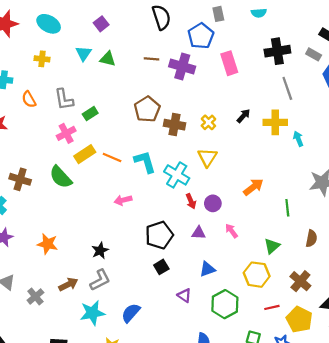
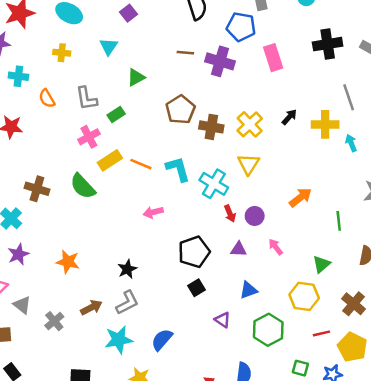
blue pentagon: (201, 36) -> (241, 27), turned -30
green triangle: (108, 59) -> (136, 77), moved, turned -42
gray line: (287, 88) -> (349, 97), moved
yellow cross: (208, 122) -> (250, 124), size x1.5

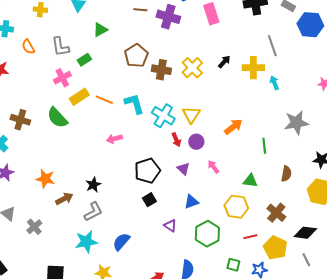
yellow triangle: (248, 164) -> (191, 115), moved
purple triangle: (239, 249) -> (183, 169), turned 40
green triangle: (321, 264) -> (250, 181), turned 49
brown arrow: (91, 307) -> (64, 199), moved

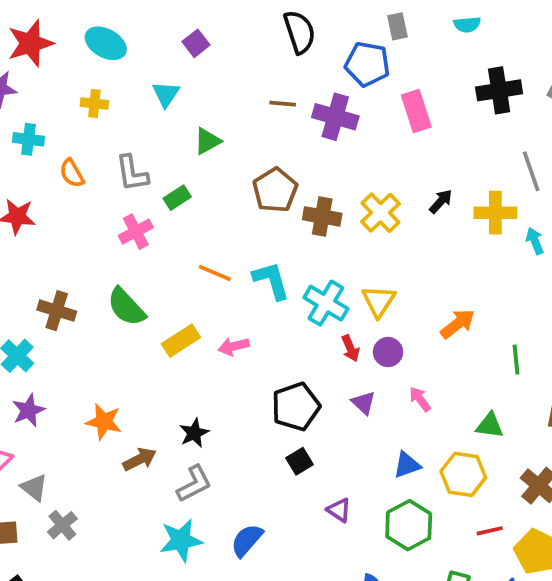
yellow rectangle: (79, 97) -> (181, 341), moved
blue triangle: (191, 202) -> (407, 465), moved
gray cross: (34, 227) -> (62, 525), moved

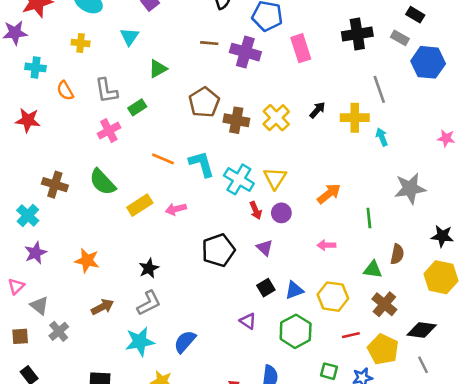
pink arrow: (420, 399) -> (326, 245), moved, turned -54
green triangle: (490, 425) -> (373, 270), moved
brown arrow: (140, 459) -> (102, 307), moved
black square: (300, 461) -> (266, 288), moved

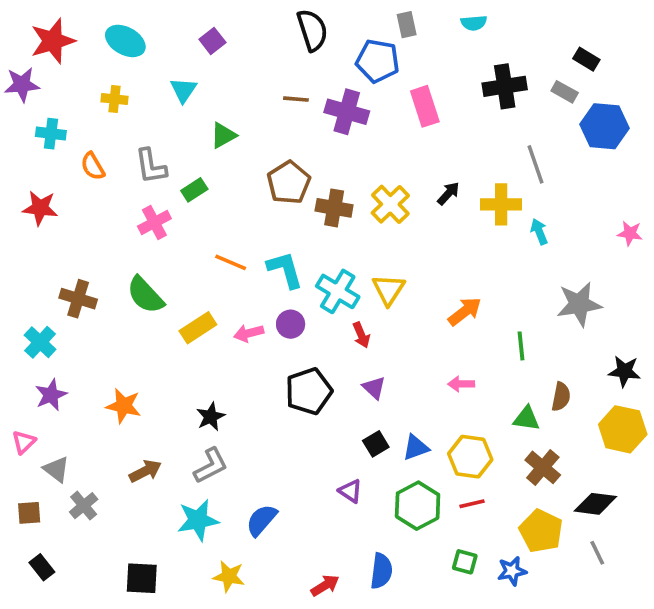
purple circle: (281, 213) -> (291, 324), moved
red line: (351, 335) -> (472, 504), moved

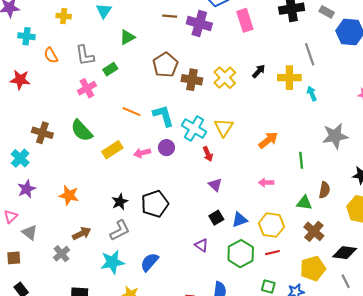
black pentagon: (309, 391) -> (155, 204), moved
gray cross: (84, 506) -> (61, 254), moved
yellow pentagon: (541, 531) -> (313, 268), turned 30

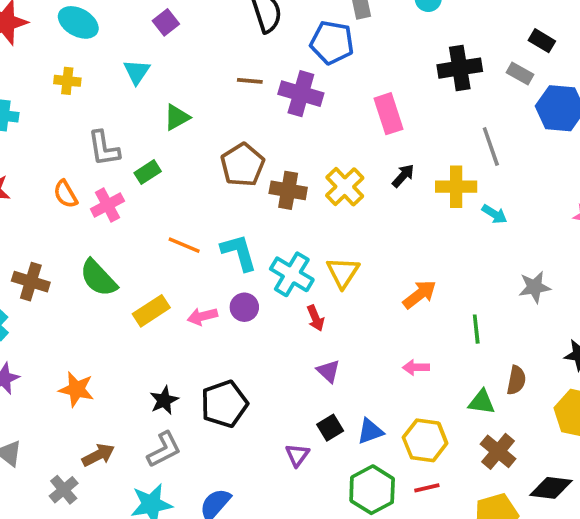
pink rectangle: (245, 20) -> (389, 114), moved
orange semicircle: (51, 55) -> (65, 194), moved
cyan arrow: (312, 94) -> (494, 214), turned 144
gray star: (335, 136) -> (535, 287), size x0.7
purple triangle: (201, 245) -> (297, 455), moved, turned 32

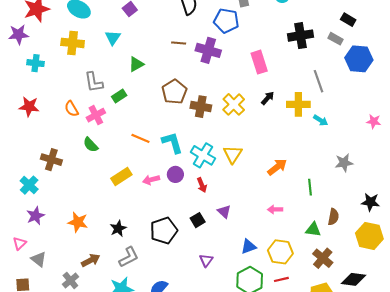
yellow cross: (67, 81) -> (73, 43), size x1.5
green semicircle: (98, 278) -> (91, 145), moved, size x0.7
red arrow: (316, 318) -> (202, 185), moved
black star: (164, 400) -> (118, 229), moved
black square: (330, 428) -> (198, 220), moved

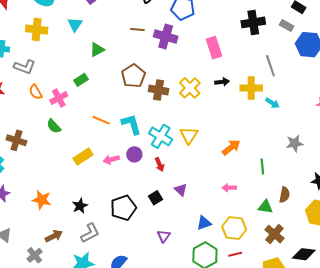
gray L-shape: (94, 82) -> (25, 67), moved, turned -60
black arrow: (268, 98) -> (222, 82), turned 40

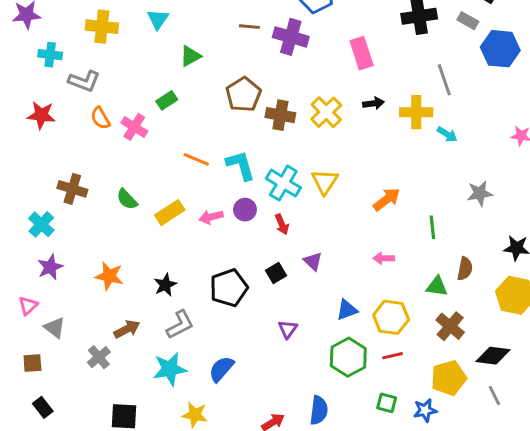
pink cross: (59, 98) -> (134, 127), turned -30
green semicircle: (54, 126) -> (127, 199), moved

